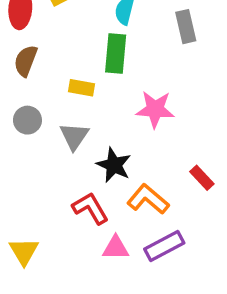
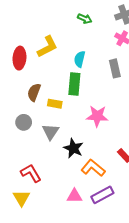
brown semicircle: (26, 61) -> (34, 92), moved
red L-shape: (90, 208) -> (31, 173), moved

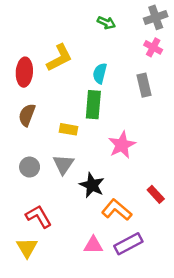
brown semicircle: (34, 92) -> (27, 115), moved
pink star: (97, 116) -> (122, 145), turned -30
gray circle: (24, 122) -> (30, 167), moved

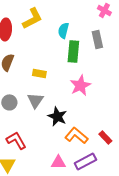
green rectangle: (93, 105) -> (73, 51), moved
red rectangle: (156, 194) -> (105, 137), moved

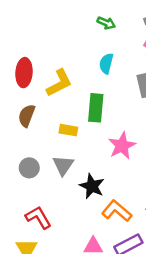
yellow L-shape: (32, 18) -> (59, 83), moved
cyan semicircle: (63, 30) -> (106, 63), moved
green rectangle: (73, 51) -> (96, 108), moved

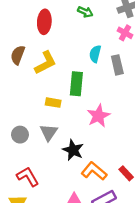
cyan semicircle: (106, 63) -> (95, 54), moved
red ellipse: (24, 73) -> (44, 22), moved
brown semicircle: (27, 116) -> (18, 55), moved

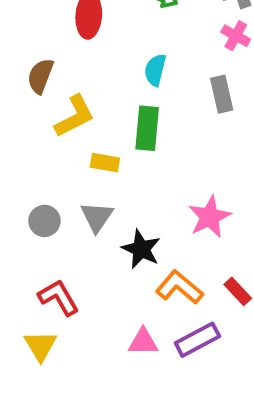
cyan semicircle: (95, 54) -> (155, 70), moved
yellow L-shape: (45, 63) -> (75, 116), moved
pink star: (98, 116) -> (210, 217), moved

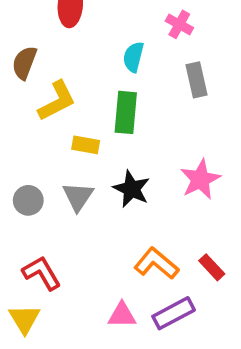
pink cross: (236, 36) -> (179, 24), moved
pink star: (210, 217) -> (200, 179), moved
black star: (141, 249) -> (131, 189), moved

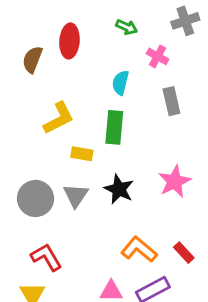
brown semicircle: (24, 63) -> (32, 60), moved
gray circle: (28, 200) -> (36, 198), size x1.5

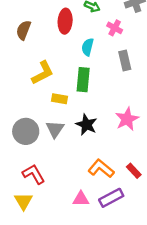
red ellipse: (69, 41) -> (65, 21), moved

